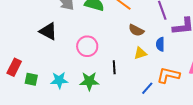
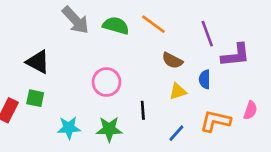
black triangle: (48, 31) -> (38, 62), moved
green square: (31, 79) -> (35, 98), moved
blue line: (147, 88) -> (176, 133), moved

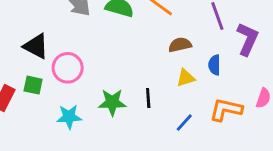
purple L-shape: (236, 55) -> (248, 39), turned -60
brown semicircle: (172, 61) -> (180, 45), turned 140
pink circle: (106, 82) -> (68, 68), moved
green star: (109, 129) -> (112, 102), moved

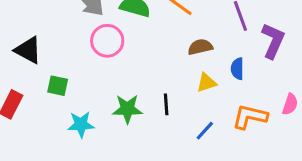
black triangle: (36, 46) -> (28, 50), moved
pink circle: (68, 68) -> (107, 41), moved
green square: (33, 85) -> (58, 86), moved

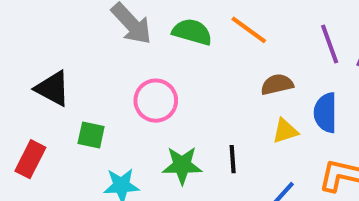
pink circle: (107, 41) -> (156, 101), moved
blue semicircle: (237, 69) -> (326, 113), size x1.4

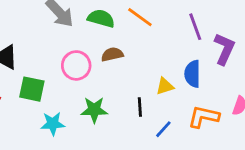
brown semicircle: (277, 84) -> (112, 54), moved
green square: (91, 135) -> (32, 89), size x1.4
black line: (233, 159) -> (140, 107), moved

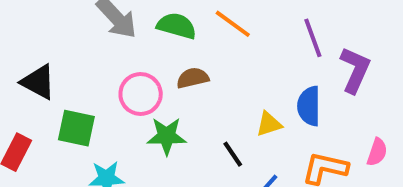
black line: (140, 107) -> (233, 154), turned -30
green star: (94, 110) -> (167, 136), moved

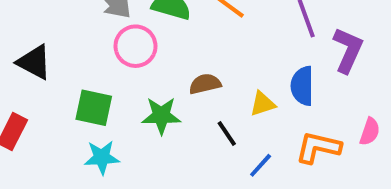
brown semicircle: (193, 78) -> (205, 84), moved
pink circle: (141, 94) -> (135, 46), moved
green square: (76, 128) -> (94, 108), moved

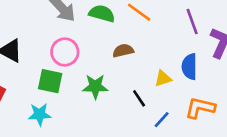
pink circle: (135, 46) -> (65, 52), moved
brown semicircle: (205, 84) -> (123, 51), moved
cyan star: (102, 157) -> (40, 114), moved

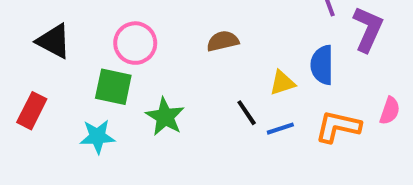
green star: (95, 86) -> (165, 117), moved, turned 30
blue line: (162, 120) -> (280, 129), moved, turned 30

